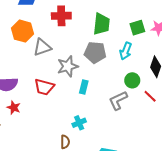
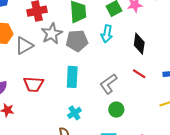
gray star: (68, 66) -> (52, 34), moved
green circle: (132, 80) -> (116, 110), moved
cyan rectangle: (84, 87) -> (72, 77), size x1.5

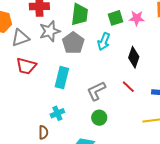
gray pentagon: (77, 41) -> (73, 43), turned 30
red trapezoid: (33, 84) -> (26, 66), moved

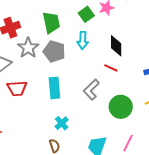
red line: (128, 87) -> (111, 68), moved
green circle: (99, 118) -> (121, 107), moved, size x1.5

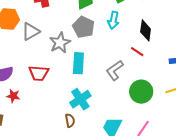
gray star: (28, 48) -> (60, 43), moved
red trapezoid: (17, 88) -> (39, 73), moved
cyan cross: (62, 123) -> (80, 99), size x1.5

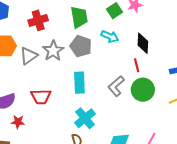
cyan arrow: (113, 20) -> (110, 36), turned -72
gray star: (60, 43) -> (53, 51), moved
red line: (137, 52) -> (137, 65), turned 48
green circle: (141, 92) -> (143, 90), moved

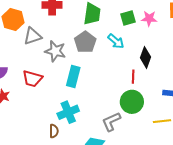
gray star: (53, 51) -> (55, 51), moved, turned 30
gray L-shape: (116, 86) -> (111, 122), moved

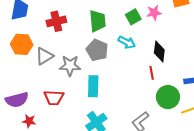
green circle: (132, 102) -> (168, 97), moved

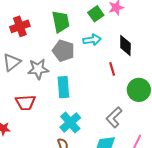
cyan arrow: (127, 42) -> (92, 40), turned -30
red line: (152, 73) -> (112, 69), moved

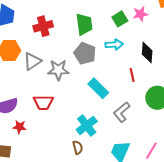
cyan rectangle: (63, 87) -> (98, 88), moved, turned -45
gray L-shape: (114, 117) -> (122, 112), moved

